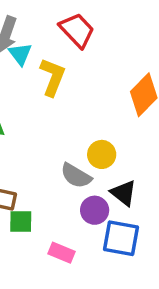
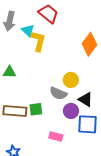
cyan triangle: (20, 54) -> (28, 30), moved
green square: (21, 221) -> (36, 109), moved

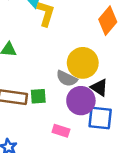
yellow circle: (71, 80) -> (83, 63), size x1.6
purple circle: (71, 111) -> (81, 101), size x1.5

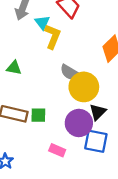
gray semicircle: (67, 78) -> (70, 73), moved
black triangle: (99, 88) -> (98, 112), turned 36

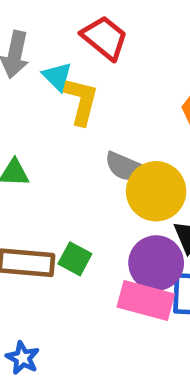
green square: (38, 115) -> (75, 259), turned 35
pink rectangle: (57, 150) -> (146, 300), moved, size x1.6

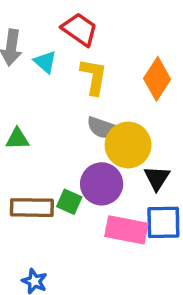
yellow L-shape: (81, 101) -> (94, 77), moved
purple circle: (156, 263) -> (102, 184), moved

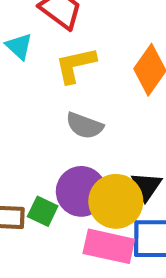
yellow L-shape: (94, 77) -> (76, 65), turned -114
yellow circle: (128, 145) -> (116, 201), moved

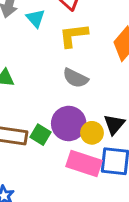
yellow circle: (116, 201) -> (92, 133), size x0.6

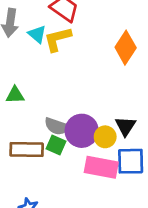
yellow L-shape: (73, 35) -> (58, 39), moved
gray semicircle: (75, 78) -> (57, 126), moved

